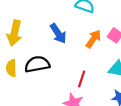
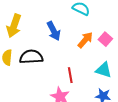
red line: (82, 79) -> (70, 75), turned -35

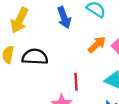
blue arrow: (54, 31) -> (64, 18), moved

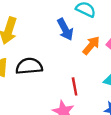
blue arrow: (64, 18) -> (65, 29), moved

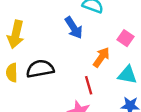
orange arrow: (91, 45) -> (101, 57), moved

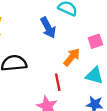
pink square: (125, 38) -> (95, 41), turned 32

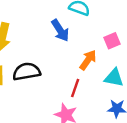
red line: (58, 82) -> (75, 88), turned 35

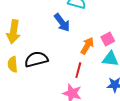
pink square: (112, 41) -> (108, 39), moved

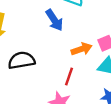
orange arrow: (87, 46) -> (82, 49), turned 36

